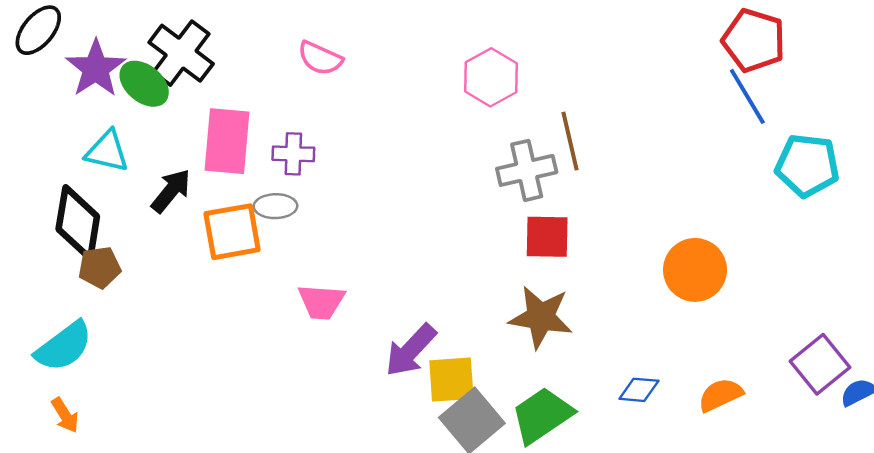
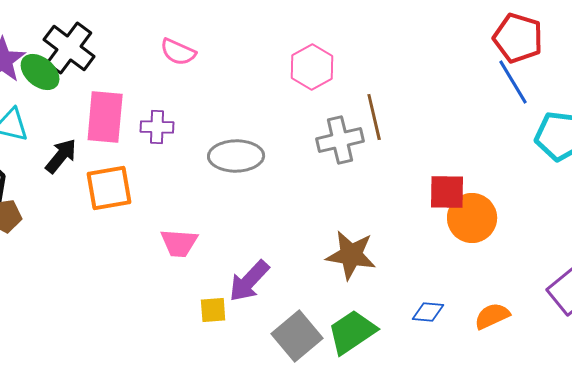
gray ellipse: (275, 206) -> (236, 156), moved, size x1.6
red square: (547, 237) -> (447, 192), moved
yellow square: (451, 380) -> (213, 310), moved, size x0.7

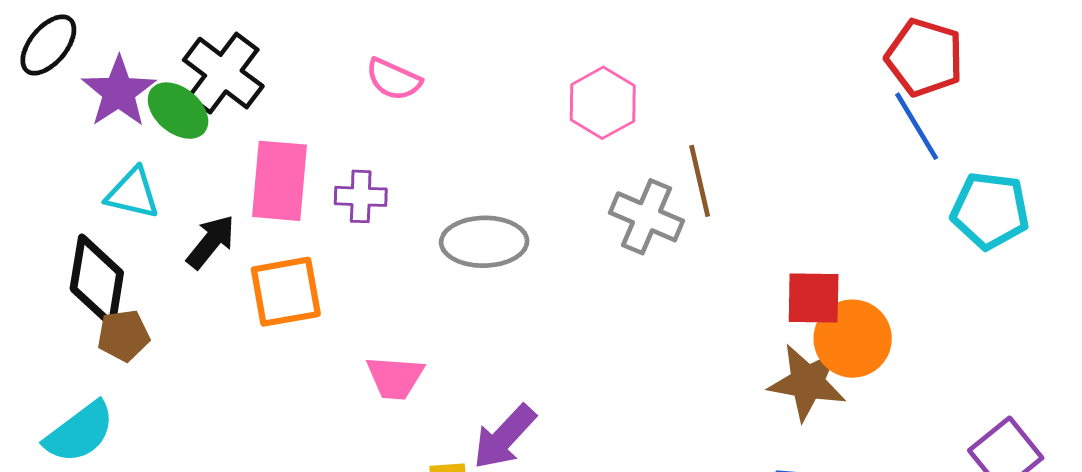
gray cross: (340, 140) -> (647, 217), turned 36
brown star: (351, 255) -> (807, 382), moved

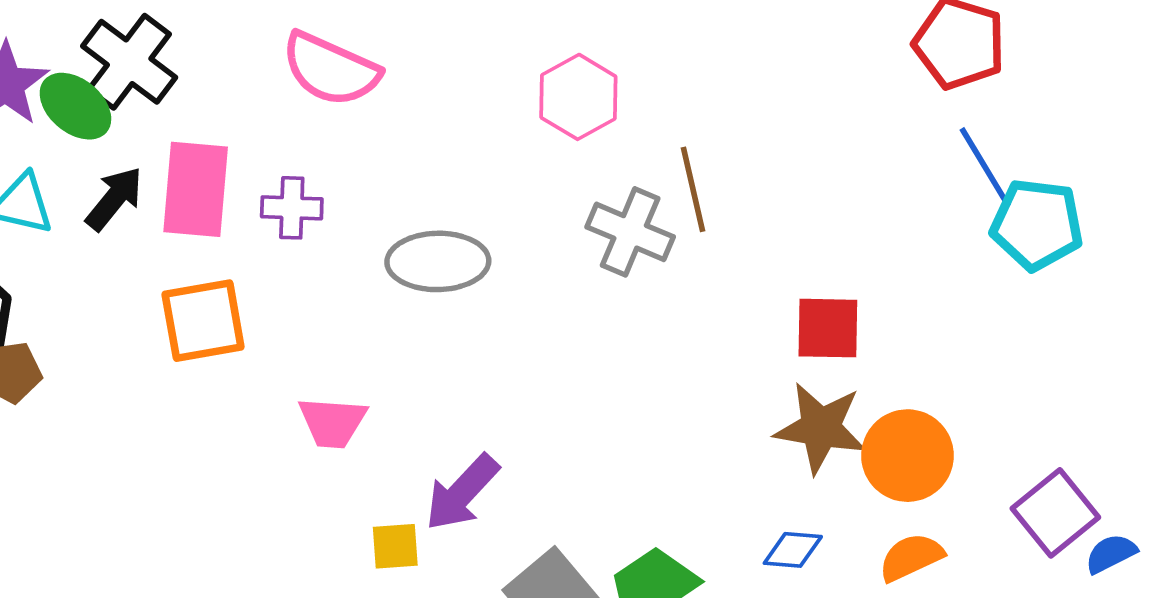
pink semicircle: (394, 79) -> (331, 69), size x1.5
blue line: (917, 126) -> (985, 167), moved
black arrow: (211, 242) -> (114, 199), moved
orange circle: (853, 339) -> (907, 456), moved

